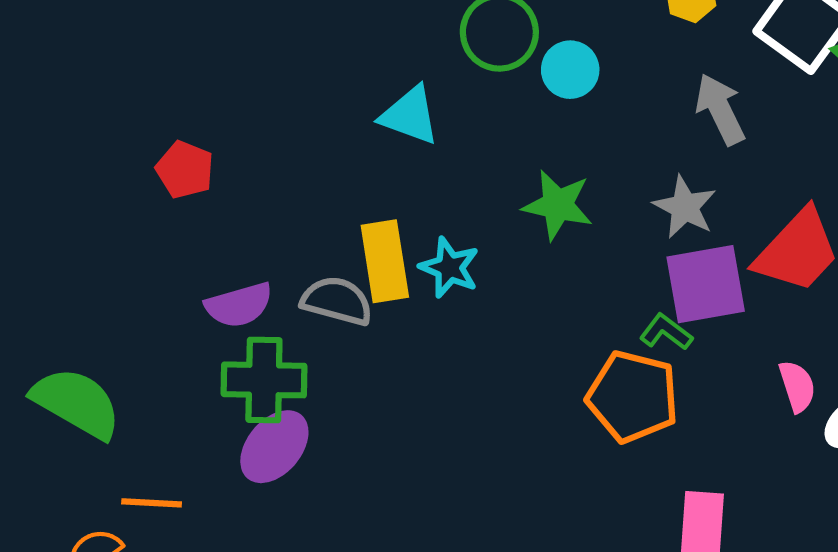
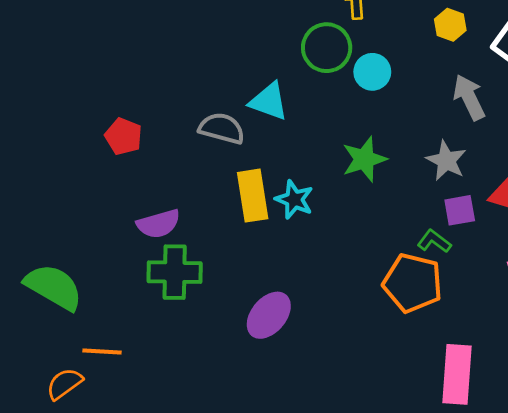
green star: (558, 205) -> (364, 159), turned -30
purple square: (706, 284) -> (460, 210), size x0.6
gray semicircle: (337, 301) -> (222, 128), moved
purple ellipse: (274, 447) -> (269, 315), moved

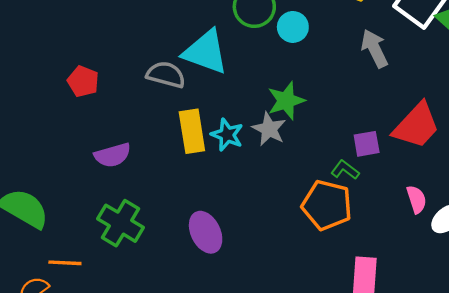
cyan triangle: (269, 101) -> (206, 52), size x1.4
gray star: (446, 161) -> (269, 129), moved
green cross: (175, 272) -> (121, 223), moved, turned 30
purple ellipse: (269, 315) -> (206, 232), turned -66

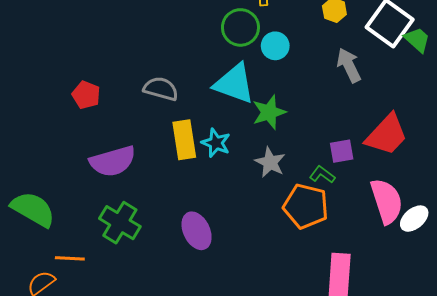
cyan triangle: (206, 52) -> (234, 84), moved
gray star: (269, 129) -> (270, 162), moved
purple semicircle: (113, 155) -> (113, 161), size x1.4
pink semicircle: (416, 199) -> (387, 201), size x1.8

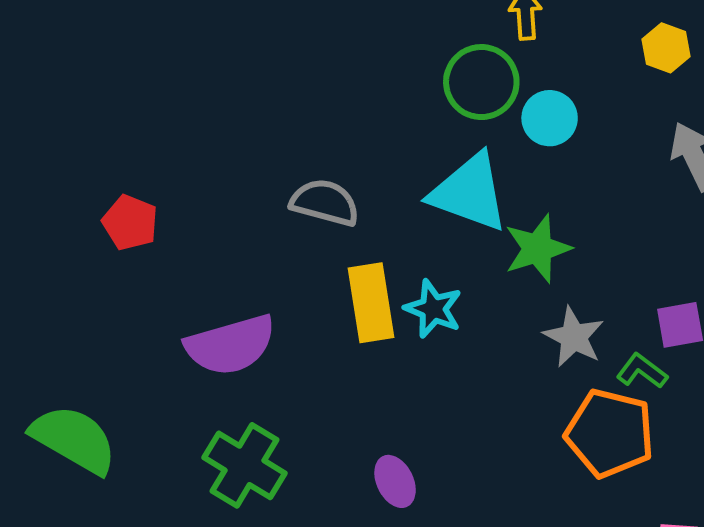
red pentagon: (86, 95) -> (130, 223), moved
gray star: (270, 162) -> (574, 337), moved
purple ellipse: (197, 231) -> (395, 481), size x0.7

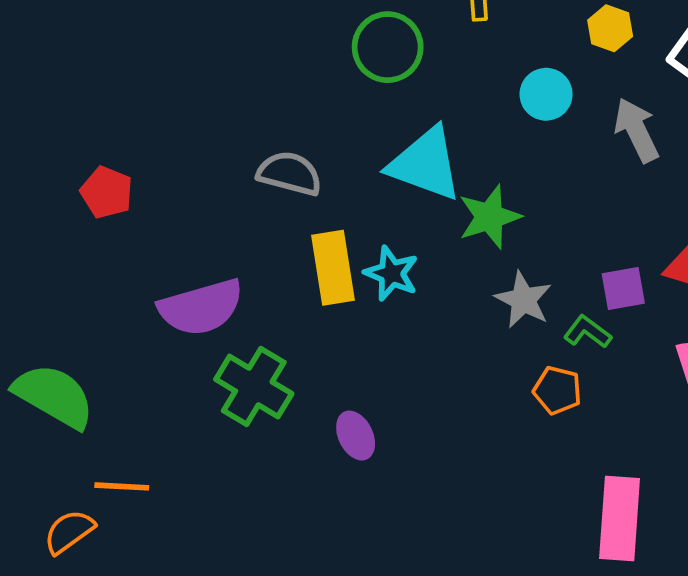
green circle: (481, 82) -> (388, 47), moved
cyan circle: (550, 118) -> (546, 94), moved
orange pentagon: (610, 433) -> (557, 390), size x0.6
green cross: (244, 465) -> (254, 386), moved

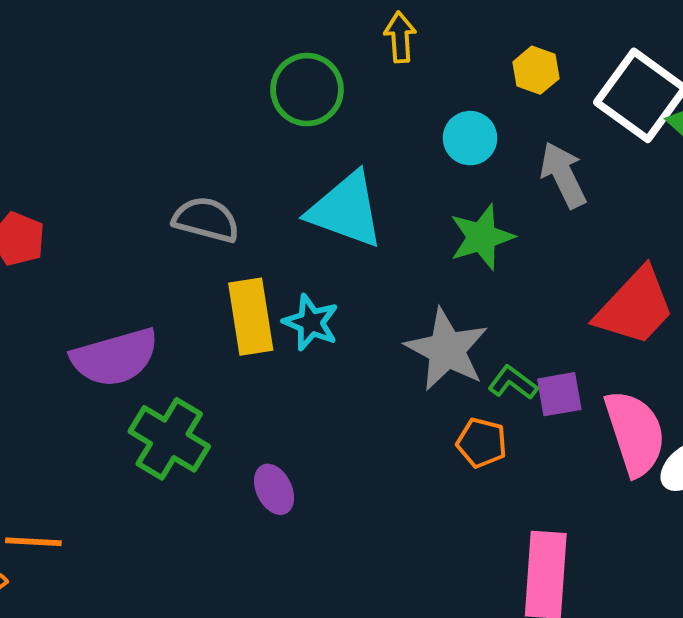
green star: (489, 217) -> (482, 237), moved
purple square: (623, 288) -> (559, 394), moved
gray star: (523, 300) -> (447, 350), size x1.4

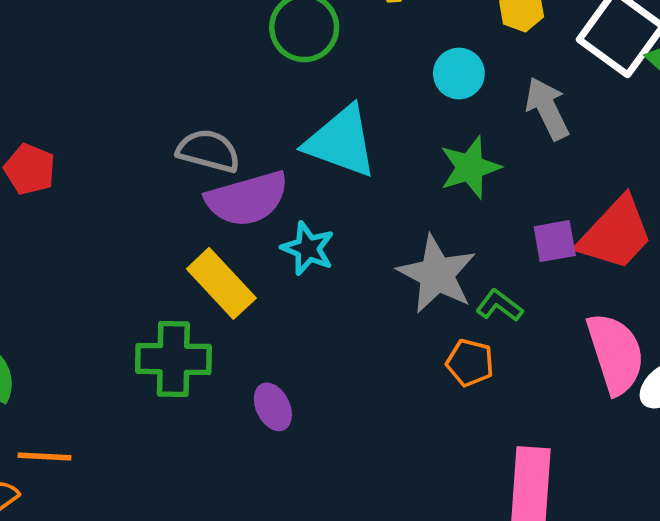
yellow rectangle: (251, 317) -> (221, 283), moved, turned -34
purple semicircle: (115, 357) -> (247, 199), moved
purple square: (559, 394) -> (555, 241), moved
green cross: (169, 439) -> (173, 359), turned -30

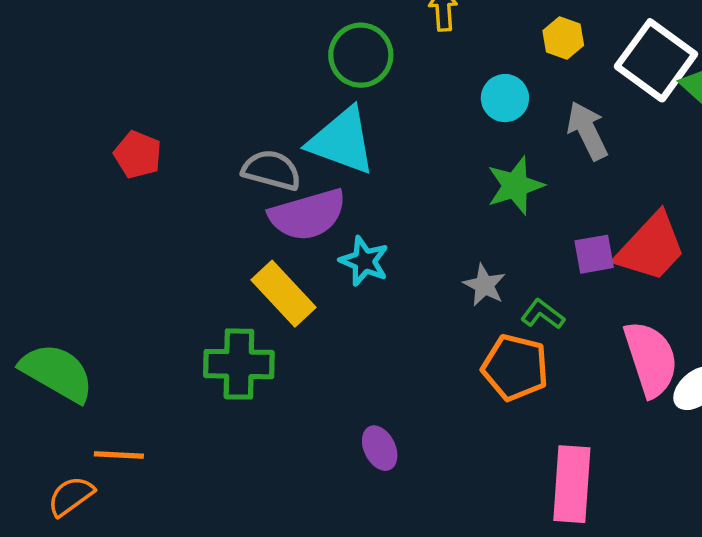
cyan triangle: (341, 142) -> (342, 141), moved
red pentagon: (30, 169) -> (138, 155), moved
gray star: (437, 274) -> (484, 285), size x0.6
orange pentagon: (470, 363) -> (515, 367), size x1.5
purple ellipse: (273, 407) -> (380, 448), moved

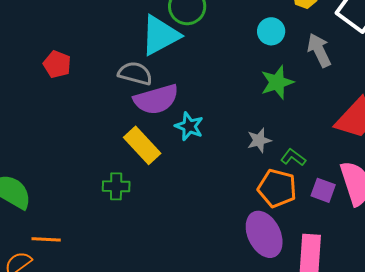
cyan triangle: (342, 141) -> (160, 35), moved, turned -48
purple square: (594, 254) -> (323, 190), moved, turned 30
gray star: (484, 285) -> (259, 140), turned 30
green cross: (239, 364) -> (116, 186), size x0.7
purple ellipse: (380, 448) -> (264, 234), moved, size x1.8

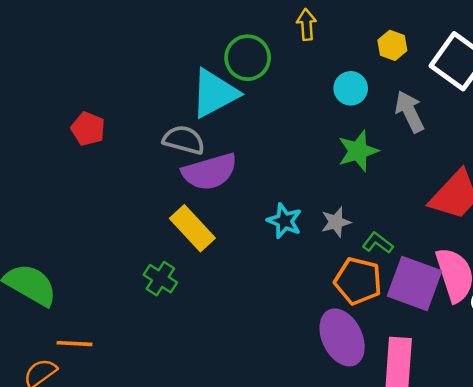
cyan star: (189, 126) -> (284, 221), moved
green cross: (116, 186) -> (160, 279), turned 32
purple square: (323, 190) -> (414, 283), size x1.8

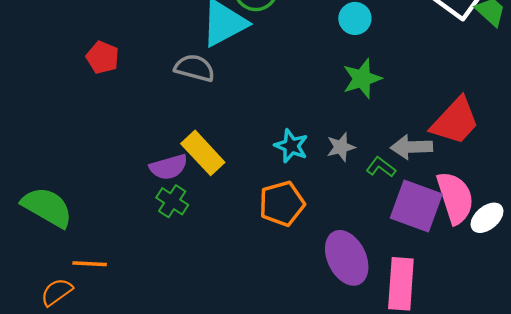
gray arrow: (410, 112) -> (412, 147), moved, turned -66
purple semicircle: (210, 172) -> (169, 167), moved, size x0.7
orange pentagon: (358, 281) -> (282, 204), moved, turned -30

